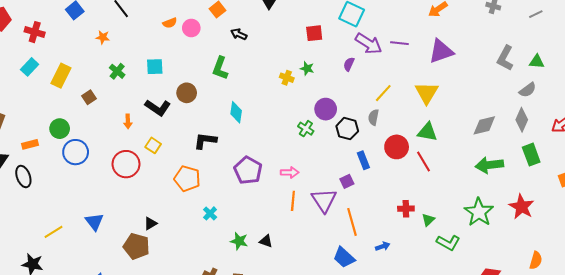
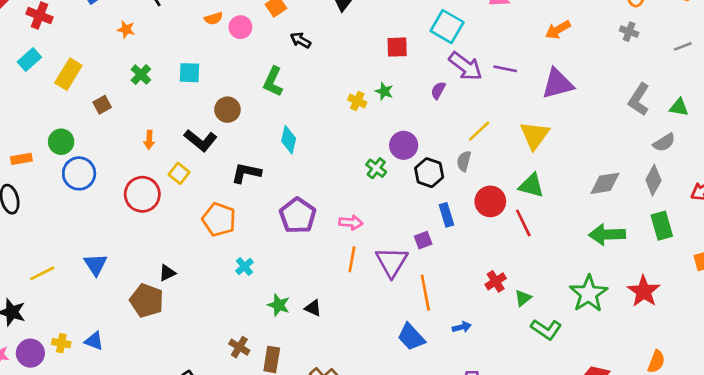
black L-shape: (158, 108) -> (201, 140), moved
red cross: (406, 209) -> (496, 281), turned -35

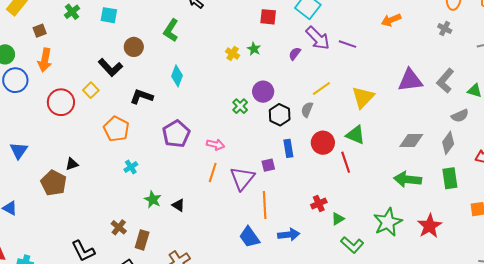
purple triangle: (558, 84) -> (410, 80), moved
orange arrow: (149, 140) -> (45, 60), moved, size x1.6
blue arrow: (462, 327) -> (289, 235), size x1.5

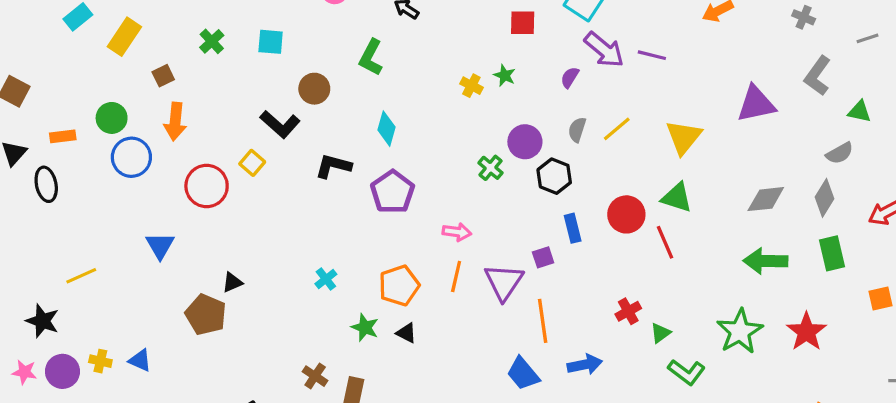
gray L-shape: (445, 81) -> (817, 76), moved
gray semicircle: (307, 110) -> (577, 130), moved
orange pentagon: (116, 129) -> (399, 286), moved, turned 30
purple pentagon: (176, 134) -> (393, 192), moved
blue triangle: (19, 151) -> (160, 246), moved

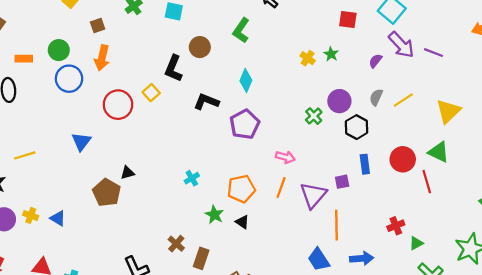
black L-shape: (280, 124) -> (173, 69), turned 64

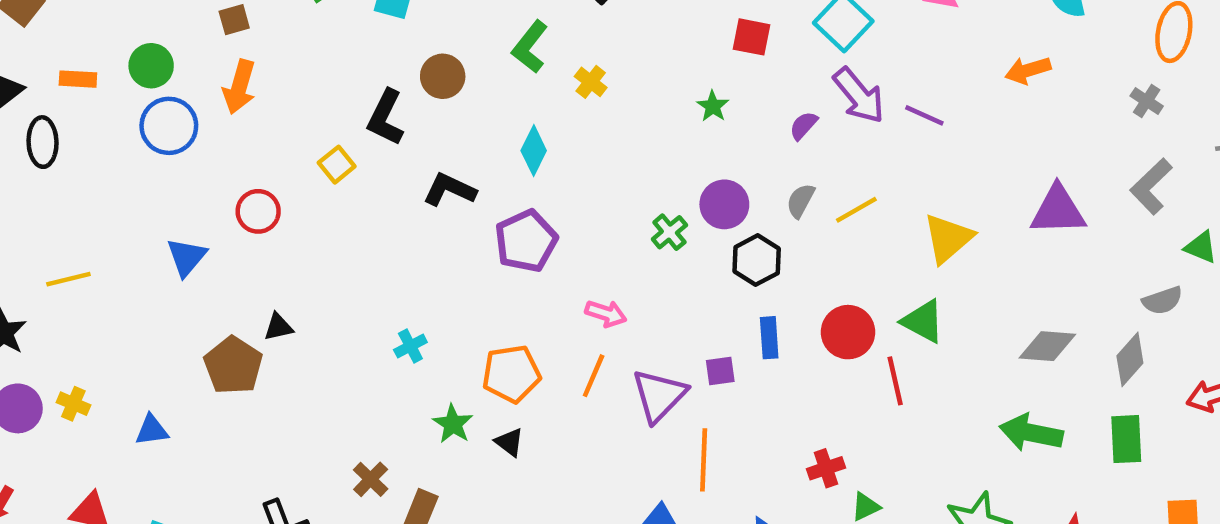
yellow cross: (308, 58) -> (591, 82), moved
red circle: (118, 105) -> (258, 211), moved, size x0.7
blue triangle: (58, 218) -> (152, 430), moved, turned -42

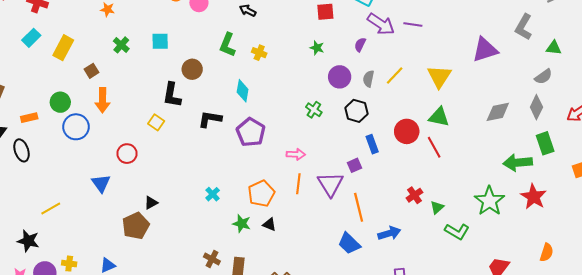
purple circle: (724, 204) -> (340, 77), moved
brown pentagon: (233, 365) -> (136, 226), turned 30
green arrow: (1031, 433) -> (518, 163), moved

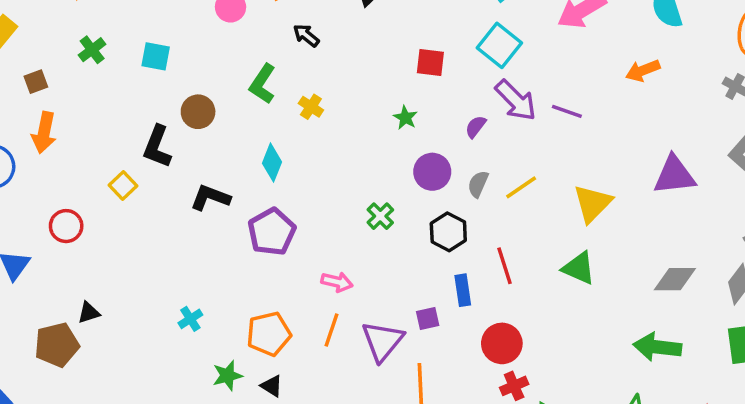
red circle: (407, 131) -> (502, 343), moved
red line: (434, 147) -> (505, 266), moved
green arrow: (518, 163) -> (657, 347), moved
green star: (242, 224) -> (227, 376), turned 30

